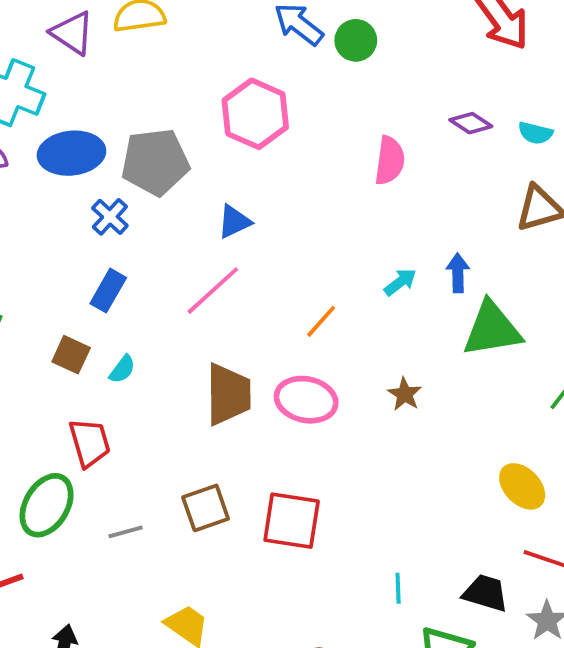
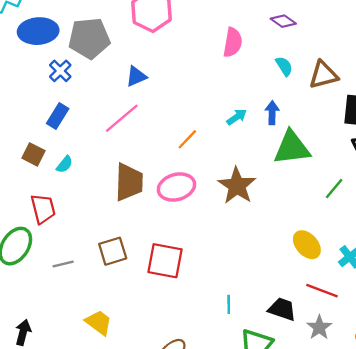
cyan semicircle: (535, 133) -> (284, 66), moved, turned -138
brown star: (405, 394) -> (237, 186), size x1.8
pink ellipse: (306, 400) -> (176, 187), turned -30

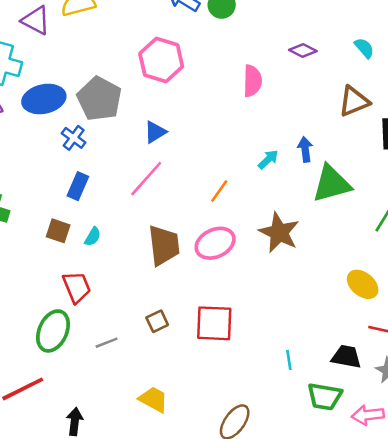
gray pentagon: (89, 38) -> (99, 99), turned -30
cyan semicircle: (284, 66) -> (364, 48), moved
brown square: (113, 251) -> (157, 321), size x0.7

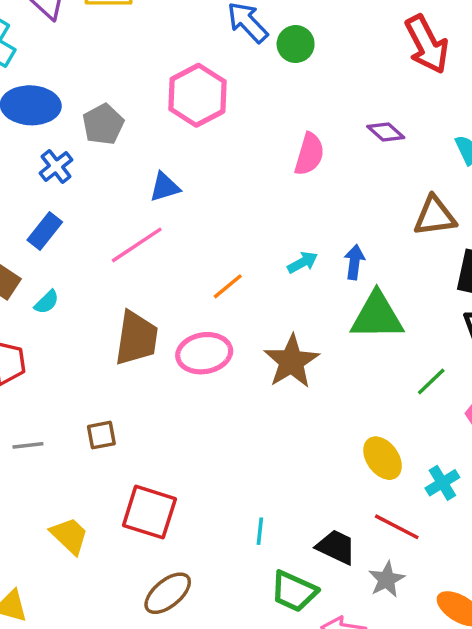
gray pentagon: (99, 99) -> (103, 124), size x0.7
red square: (214, 323) -> (149, 512), moved

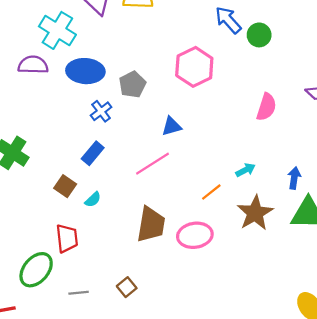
cyan arrow: (303, 262) -> (245, 170), moved
brown star: (291, 361) -> (255, 213), moved
brown square: (101, 435) -> (127, 287), turned -30

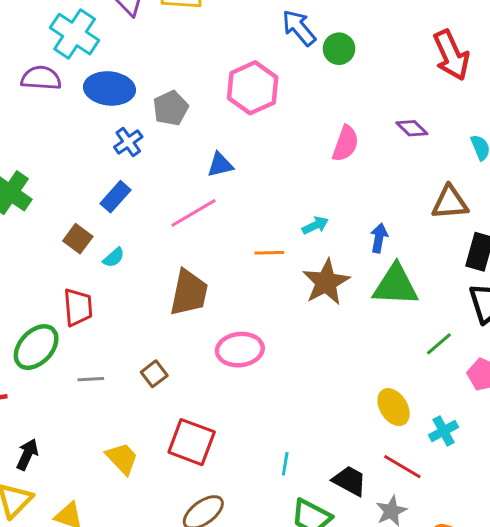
orange line: (211, 192) -> (269, 253), turned 35
pink ellipse: (195, 235) -> (240, 350), moved

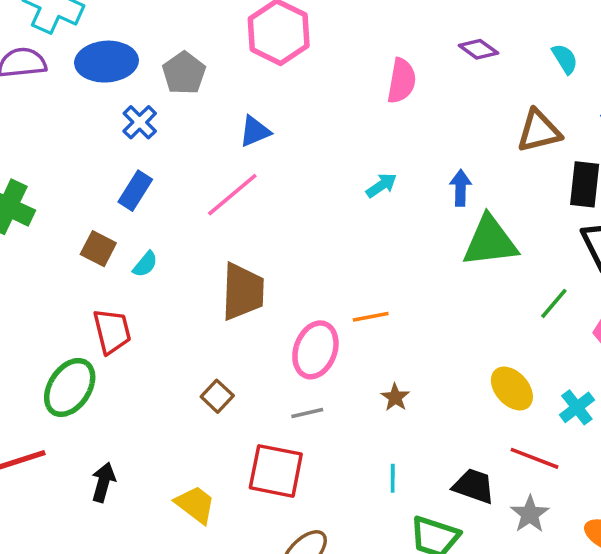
orange line: (269, 253) -> (371, 317), moved
brown star: (326, 282) -> (395, 397), moved, size x0.5
pink ellipse: (240, 350) -> (315, 350), turned -54
gray line: (91, 379) -> (307, 413), moved
black arrow: (27, 454) -> (103, 482), moved

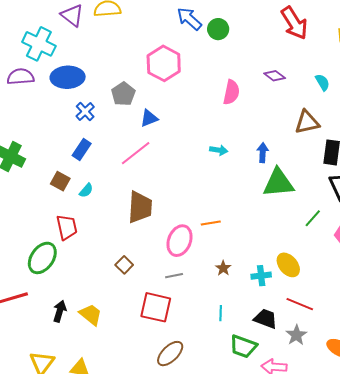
gray pentagon: (184, 73) -> (123, 94), moved
cyan arrow: (381, 185) -> (219, 150), turned 42
cyan cross: (577, 407) -> (261, 276), moved, turned 30
yellow trapezoid: (195, 504) -> (91, 315), moved

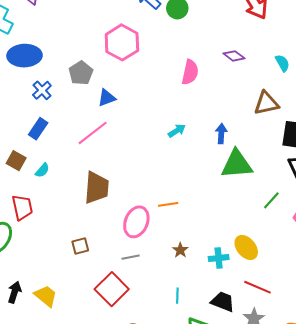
cyan arrow: (219, 150) -> (177, 131), turned -42
brown square: (124, 265) -> (80, 246), turned 30
red square: (156, 307) -> (112, 289), turned 32

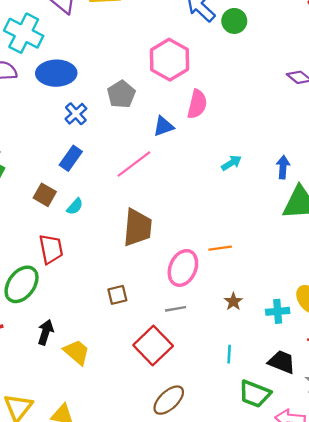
pink semicircle: (190, 72) -> (197, 104), moved
blue triangle: (107, 98) -> (163, 126), moved
black arrow: (14, 292) -> (46, 332), moved

